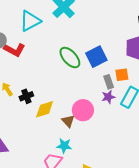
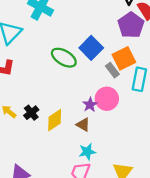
orange square: (122, 75) -> (124, 58), size x1.5
purple star: (108, 97) -> (90, 105), moved
pink circle: (83, 110) -> (107, 99), moved

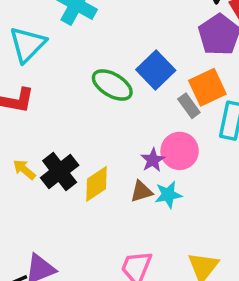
black cross: (31, 113) -> (60, 171), size x1.5
brown triangle: (83, 125) -> (141, 191), turned -48
cyan star: (87, 152) -> (168, 195), moved

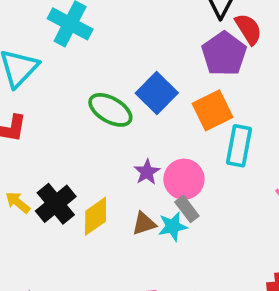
gray rectangle: (189, 106) -> (187, 209), moved
purple star: (153, 160) -> (147, 172), moved

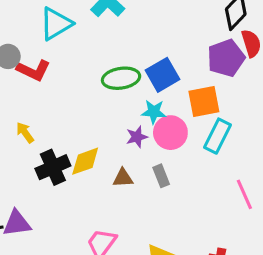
green ellipse: (110, 110) -> (121, 78), turned -54
pink circle: (184, 179) -> (170, 133), moved
black cross: (56, 204) -> (53, 167), moved
cyan star: (173, 226) -> (154, 112), moved

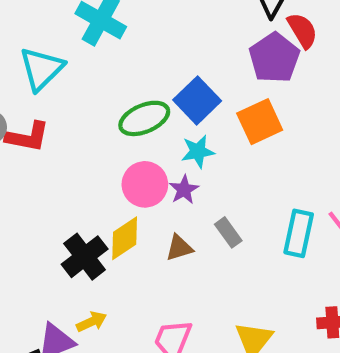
yellow arrow: (25, 133) -> (92, 322), moved, turned 115
pink circle: (170, 133) -> (145, 184), moved
cyan rectangle: (218, 136) -> (299, 233), moved

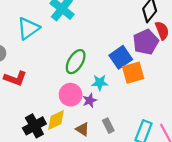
blue square: (197, 100) -> (121, 57), moved
green ellipse: (144, 118) -> (76, 62), turned -45
red L-shape: (27, 137) -> (15, 78), moved
brown triangle: (179, 248) -> (83, 129), turned 40

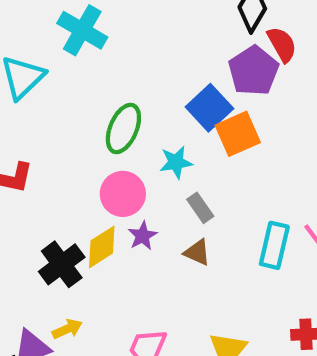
purple star: (90, 100) -> (143, 236), moved
gray rectangle: (108, 126) -> (200, 208), moved
brown triangle: (83, 129) -> (197, 252), moved

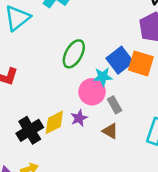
blue square: (209, 108) -> (120, 60), moved
orange square: (238, 134) -> (141, 63), turned 35
pink circle: (123, 194) -> (92, 92), moved

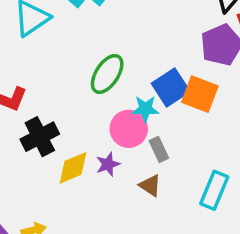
black cross: (30, 130) -> (40, 137), moved

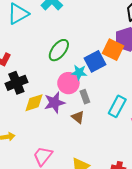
orange square: (200, 94) -> (113, 50), moved
purple star: (108, 164) -> (54, 103), size x1.5
cyan rectangle: (214, 190) -> (117, 106), moved

